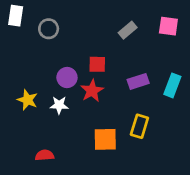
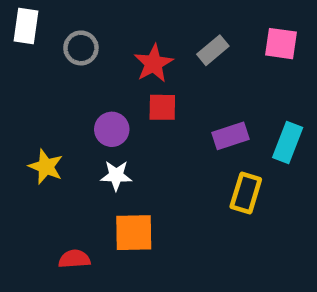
red star: (92, 91) -> (154, 63), moved
white star: (59, 105) -> (116, 175), moved
yellow rectangle: (139, 126) -> (246, 193), moved
orange square: (105, 139) -> (134, 233), moved

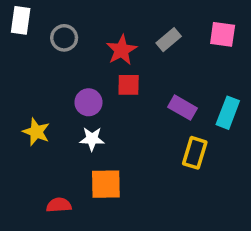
purple rectangle: (230, 136) -> (183, 108), turned 48

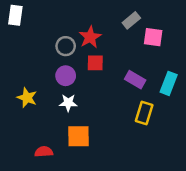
pink square: (223, 34) -> (153, 37), moved
gray circle: (64, 38) -> (66, 46), moved
gray rectangle: (169, 40) -> (131, 20), moved

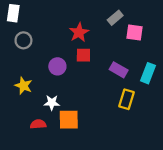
gray circle: (66, 46) -> (23, 40), moved
white star: (68, 103) -> (52, 103), moved
red semicircle: (44, 152) -> (38, 124), moved

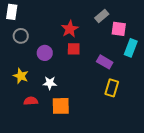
purple circle: (57, 66) -> (45, 53), moved
cyan rectangle: (148, 73) -> (131, 48), moved
white star: (52, 103) -> (50, 83), moved
red semicircle: (38, 124) -> (31, 101), moved

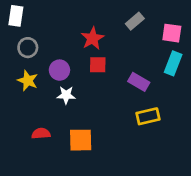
pink square: (119, 29) -> (172, 33), moved
yellow star: (21, 76) -> (28, 81), moved
white star: (50, 83) -> (66, 95), moved
yellow rectangle: (112, 88) -> (148, 116), turned 60

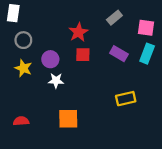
purple rectangle: (139, 82) -> (119, 54), moved
red semicircle: (41, 133) -> (21, 121), moved

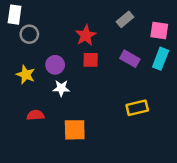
gray circle: (23, 40) -> (29, 34), moved
red semicircle: (21, 121) -> (35, 115), moved

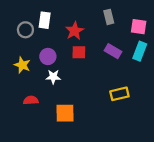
white rectangle: (15, 15) -> (45, 20), moved
gray rectangle: (125, 19) -> (109, 17), turned -64

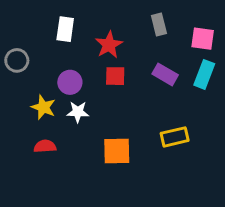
gray circle: (25, 30) -> (17, 60), moved
yellow star: (22, 65) -> (43, 107), moved
orange square: (65, 113) -> (117, 151), moved

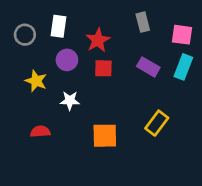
gray circle: (17, 60) -> (25, 35), moved
purple circle: (70, 82) -> (67, 60), moved
yellow star: (43, 107) -> (36, 81), moved
yellow rectangle: (175, 137) -> (157, 123), turned -40

